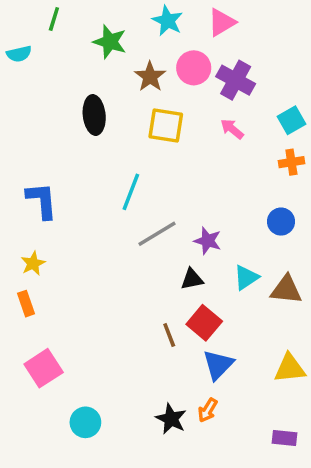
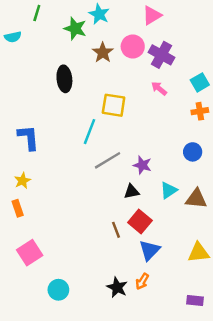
cyan star: (167, 21) -> (99, 14), moved
yellow square: (166, 125) -> (114, 105), moved

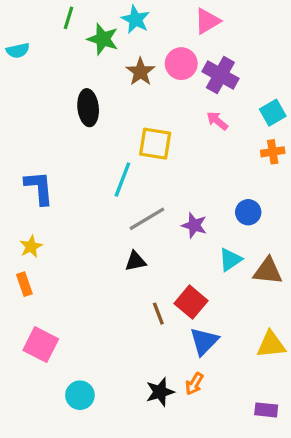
green line: (37, 13) -> (69, 18), moved
blue circle: (193, 152) -> (248, 212), moved
black triangle: (132, 191) -> (135, 261), moved
pink square: (30, 253) -> (41, 345), turned -30
black star: (117, 287) -> (160, 392), turned 30

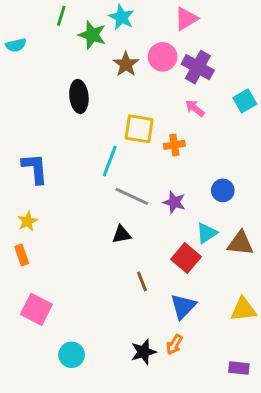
orange cross: (273, 152) -> (174, 145), moved
gray line: (147, 219) -> (132, 196), turned 56
red square: (191, 302) -> (186, 258), moved

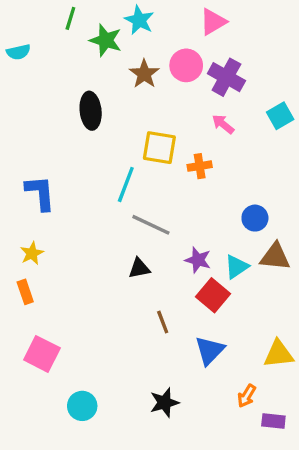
purple star: (174, 202) -> (198, 260), moved
brown triangle: (240, 243) -> (275, 257), moved
orange arrow: (174, 345) -> (247, 396), moved

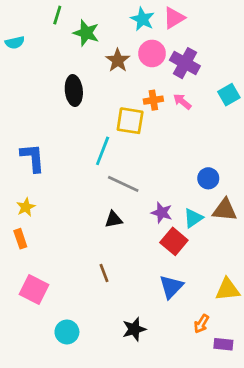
cyan star: (139, 20) -> (142, 19), moved
orange cross: (200, 166) -> (153, 100), moved
brown line: (163, 322) -> (104, 273), moved

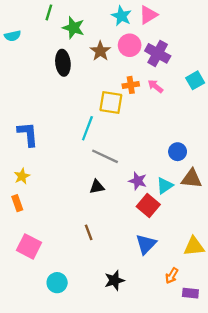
black ellipse: (74, 91) -> (63, 63), moved

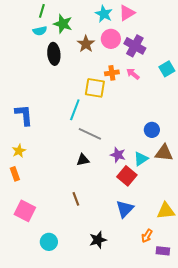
cyan semicircle: (13, 36) -> (40, 31), moved

